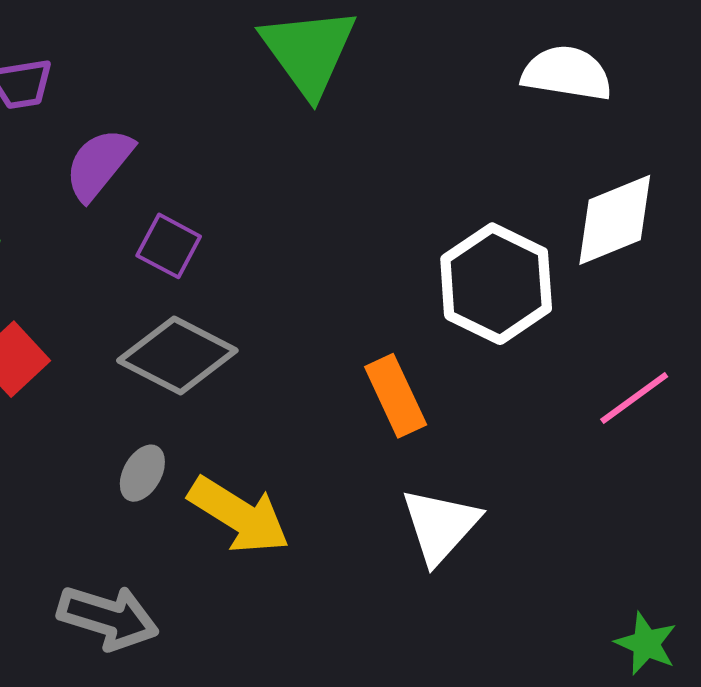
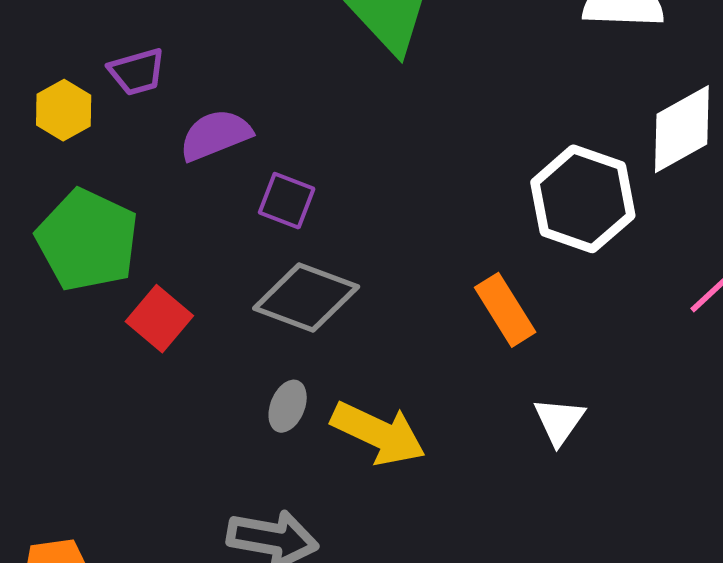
purple semicircle: (99, 164) -> (215, 135), turned 36
white triangle: (440, 526) -> (559, 421), size x0.7

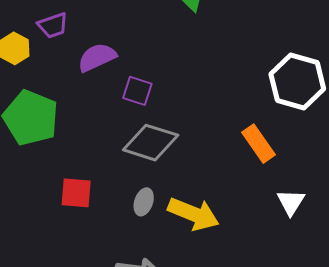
red square: (159, 319) -> (76, 193), moved, turned -32

